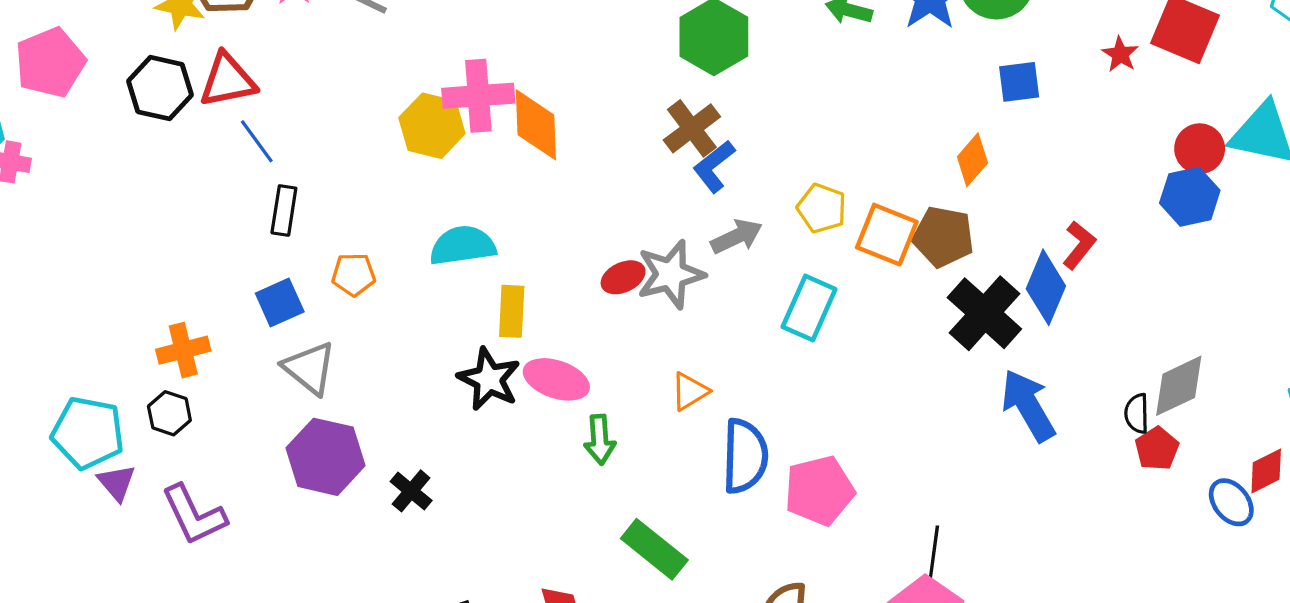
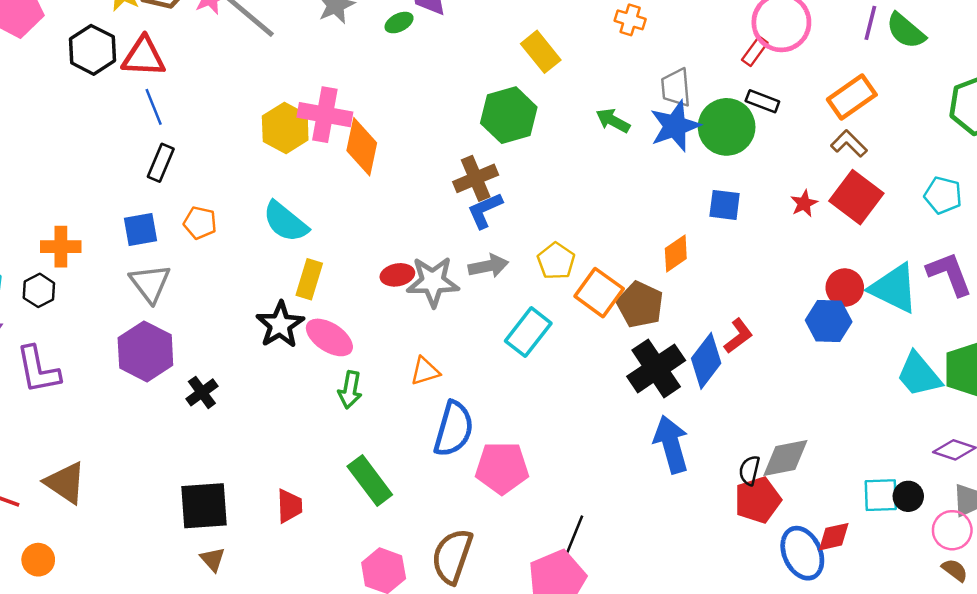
cyan semicircle: (463, 246) -> (285, 222), turned -147
red pentagon: (1157, 449) -> (758, 500), size x1.4
blue ellipse: (1231, 502) -> (802, 553), size x1.4

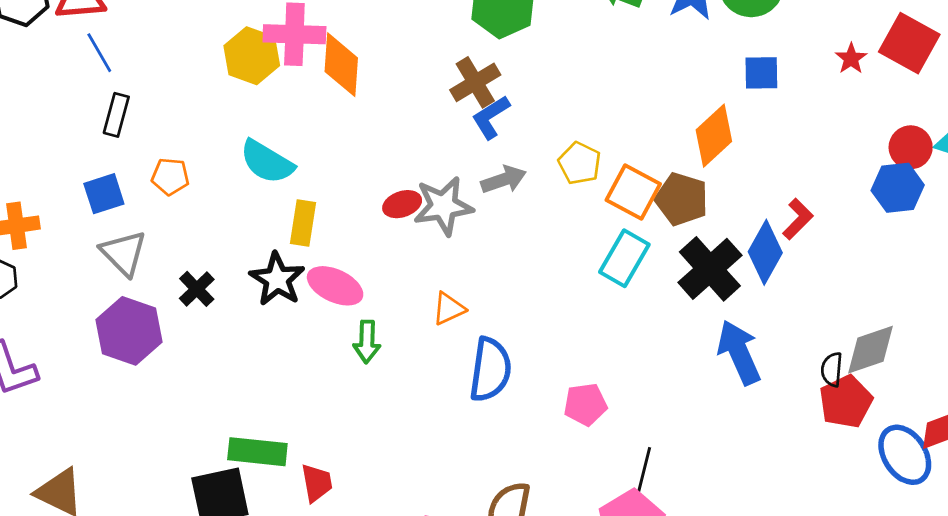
orange diamond: (676, 254) -> (714, 136), size x1.4
cyan rectangle: (528, 332) -> (624, 258), moved
black cross: (202, 392) -> (197, 289), moved
pink pentagon: (502, 468) -> (585, 404), moved, size x0.7
green rectangle: (370, 480) -> (257, 452), moved, turned -39

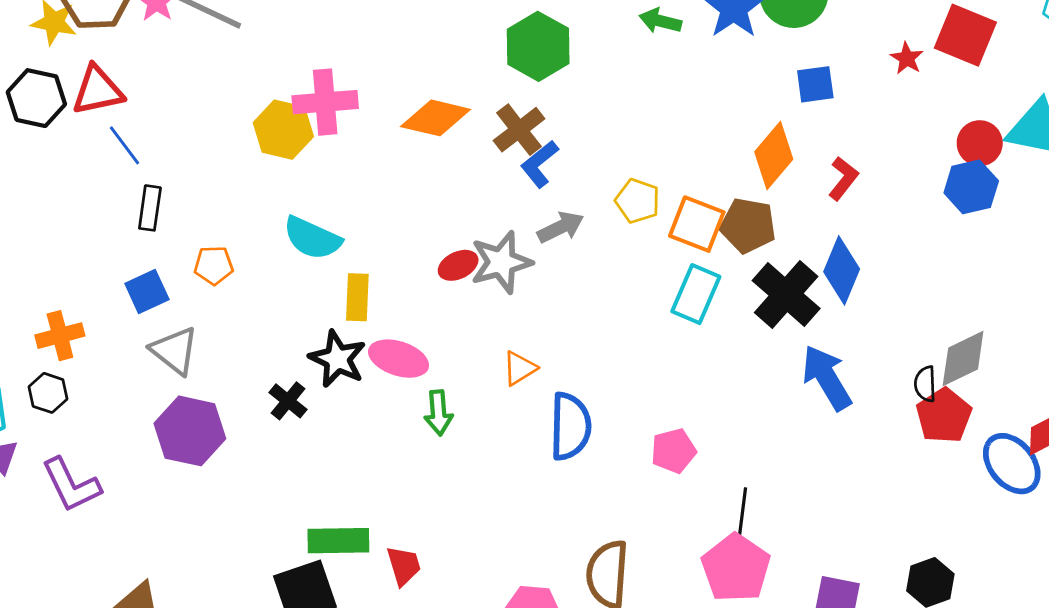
orange diamond: (341, 65) -> (436, 118), moved, turned -74
red L-shape: (798, 219) -> (843, 178), moved
black cross: (197, 289) -> (288, 401), moved

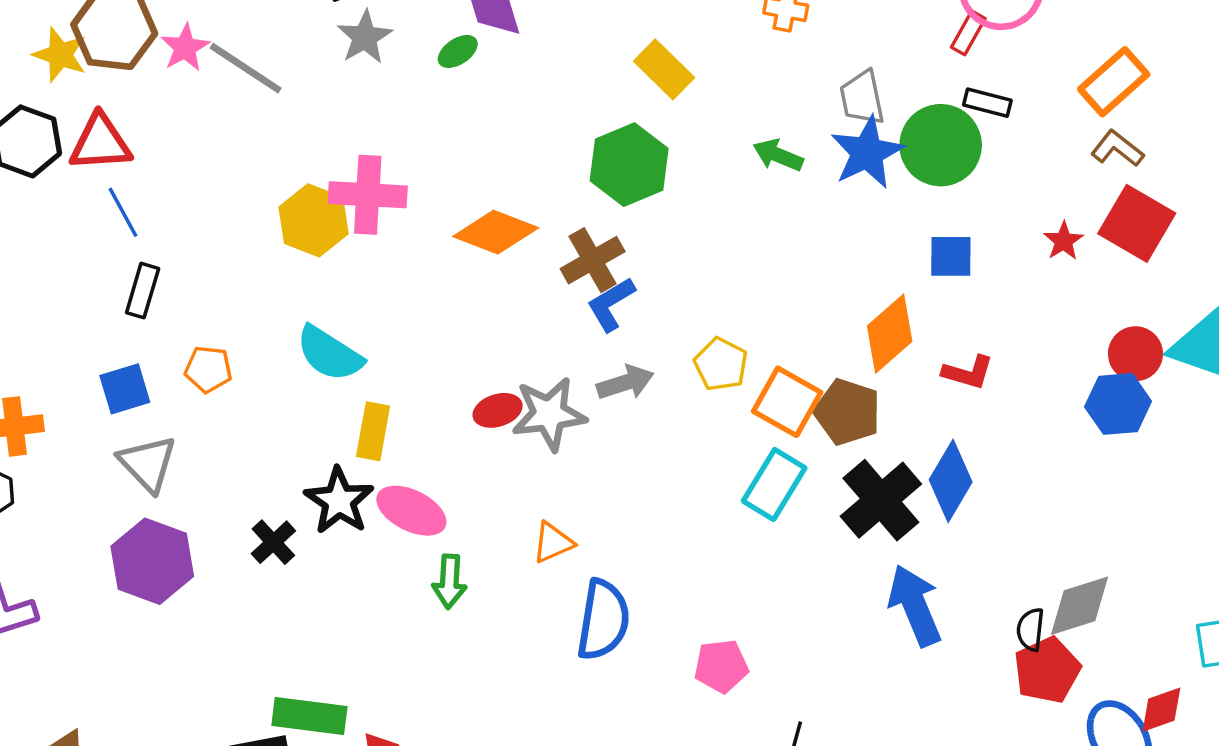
red L-shape: (843, 178) -> (968, 372), turned 60

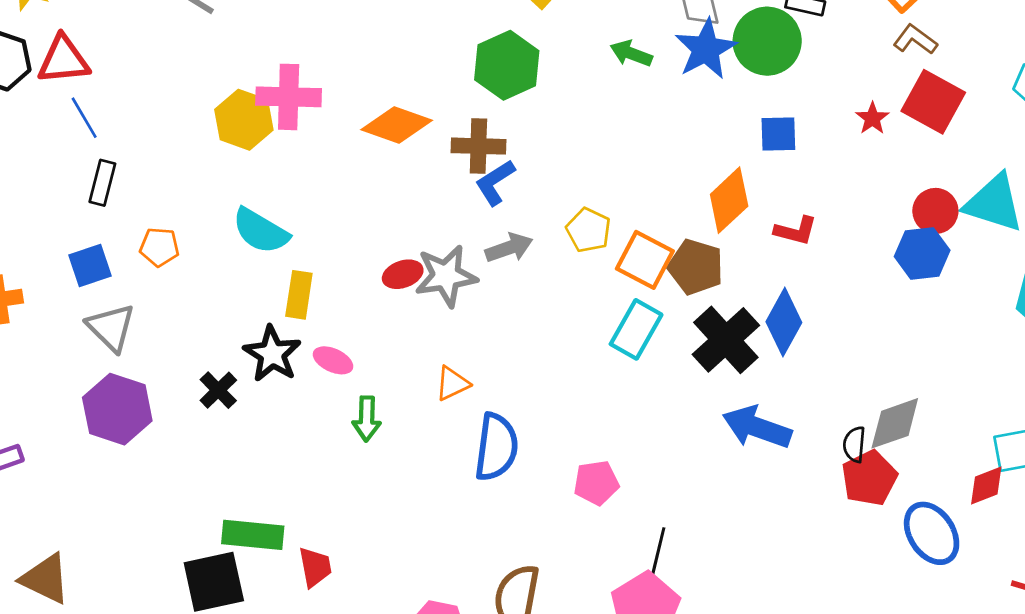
brown cross: (593, 260) -> (478, 146), turned 33
pink ellipse: (411, 511) -> (333, 360), size x0.7
blue arrow: (915, 605) -> (757, 427), turned -46
red diamond: (1161, 710) -> (986, 486), moved

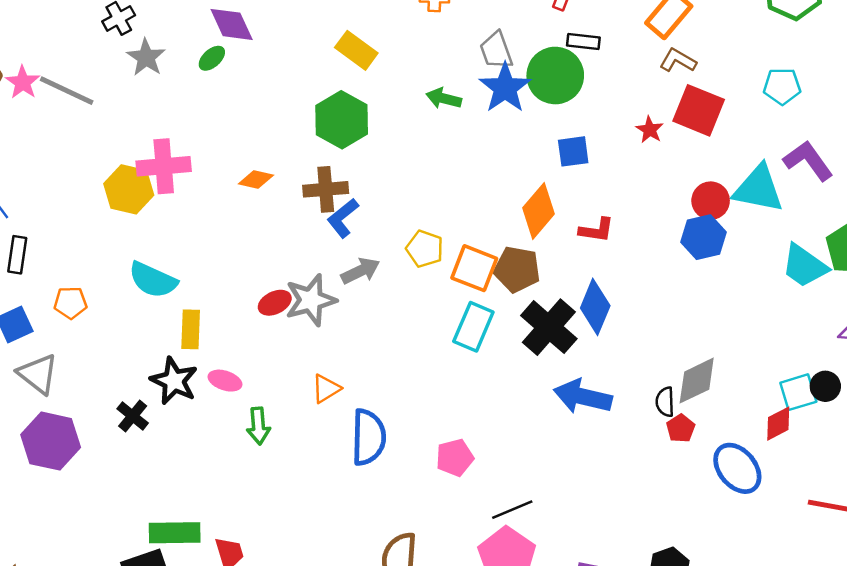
orange diamond: (397, 125) -> (256, 179), size x0.6
red pentagon: (869, 478) -> (681, 428), size x0.6
black line: (658, 552) -> (512, 510), turned 60

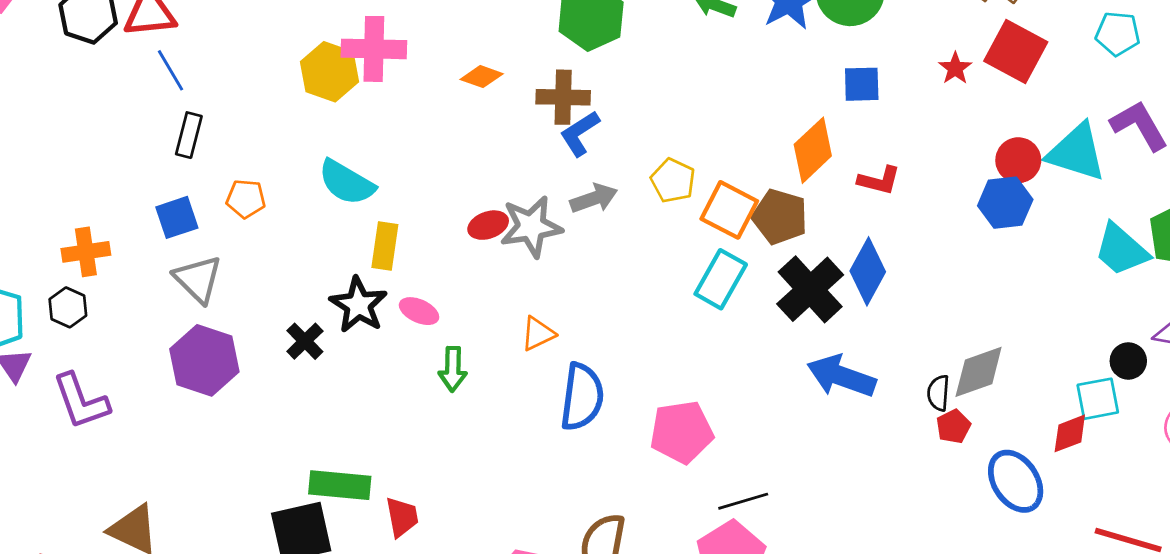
black circle: (825, 386) -> (1128, 361), moved
pink pentagon: (455, 458) -> (682, 432), size x1.4

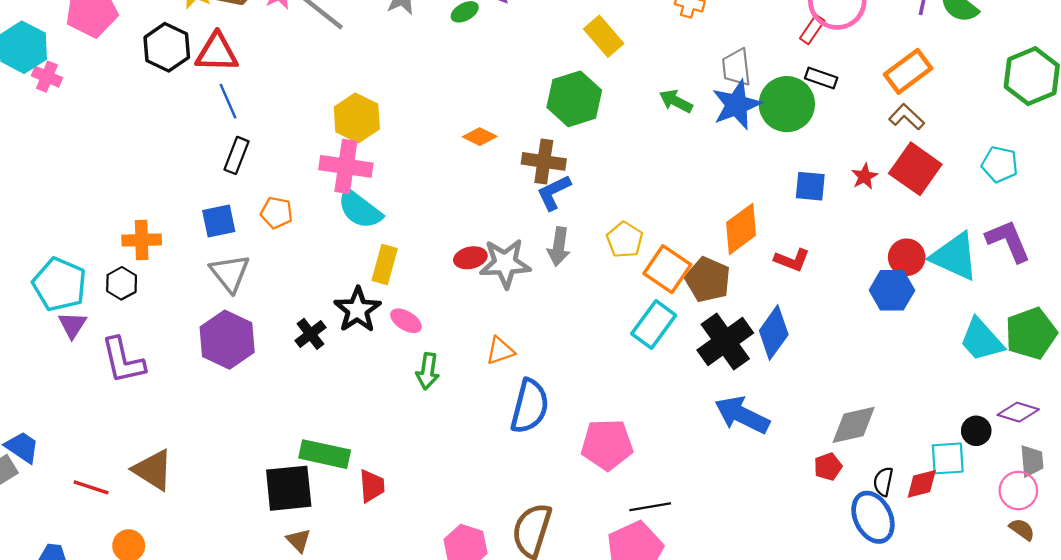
pink cross: (374, 49) -> (346, 166), moved
blue square: (862, 84) -> (810, 186), moved
gray arrow: (594, 198) -> (559, 247), turned 111
black semicircle: (938, 393) -> (883, 482), moved

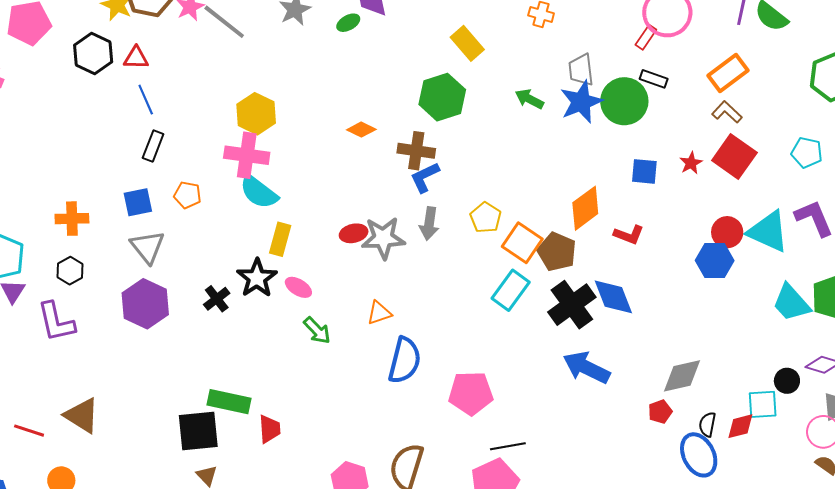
red triangle: (217, 53) -> (136, 58), size x0.7
black hexagon: (122, 283) -> (70, 271), moved
blue diamond: (774, 333) -> (613, 297), turned -57
green arrow: (428, 371) -> (317, 330), turned -52

